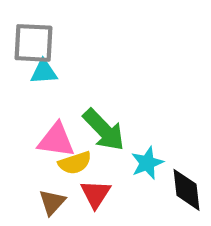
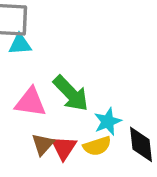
yellow semicircle: (75, 163) -> (97, 146), moved
brown triangle: (52, 202) -> (43, 144), moved

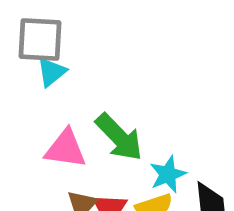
cyan triangle: (20, 44) -> (52, 72), turned -35

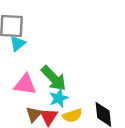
cyan star: (168, 174) -> (59, 98), moved

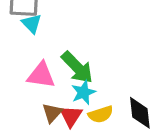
cyan triangle: (18, 43) -> (32, 23), turned -35

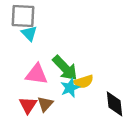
yellow semicircle: (101, 114) -> (84, 82), moved
red triangle: (71, 116) -> (28, 105), moved

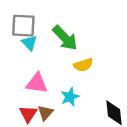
green arrow: (65, 68) -> (65, 38), moved
yellow semicircle: (84, 82) -> (83, 65), moved

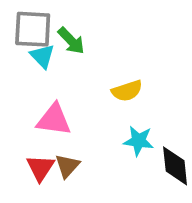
green arrow: (65, 38) -> (71, 41), moved, size x0.7
cyan star: (70, 97) -> (139, 141), moved, turned 30

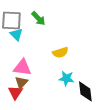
green arrow: (71, 41) -> (38, 18), moved
brown triangle: (67, 166) -> (21, 82), moved

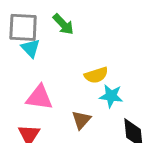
cyan star: (66, 78) -> (111, 96), moved
brown triangle: (21, 82) -> (81, 120), moved

